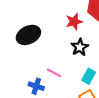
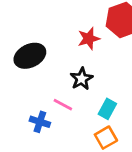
black star: (80, 47) -> (82, 79), moved

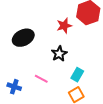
pink line: (63, 105) -> (41, 79), moved
blue cross: (40, 122) -> (14, 87), moved

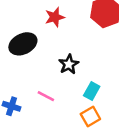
red star: (64, 26) -> (55, 17), moved

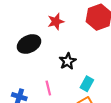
pink line: (46, 96) -> (48, 88), turned 48

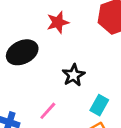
pink line: (48, 88) -> (48, 111), turned 56

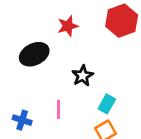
pink line: (48, 111) -> (58, 109), turned -42

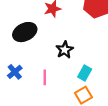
blue cross: (22, 120) -> (15, 72), moved, turned 32

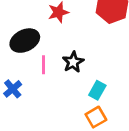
pink line: (45, 77) -> (44, 65), moved

